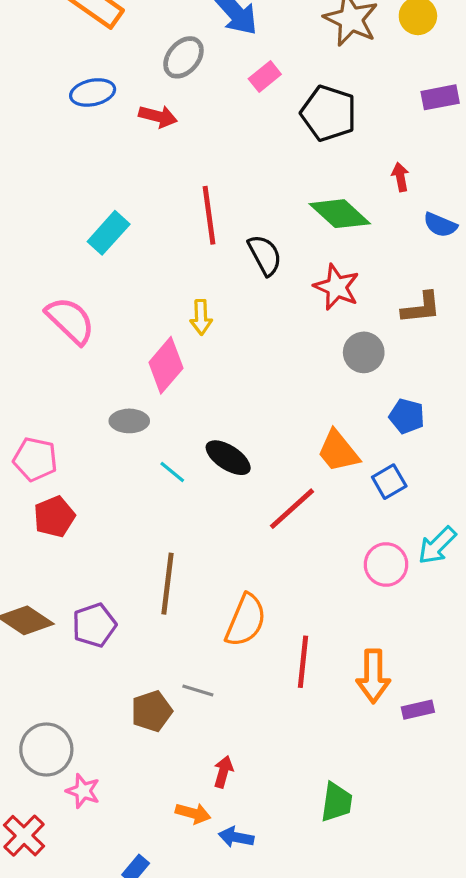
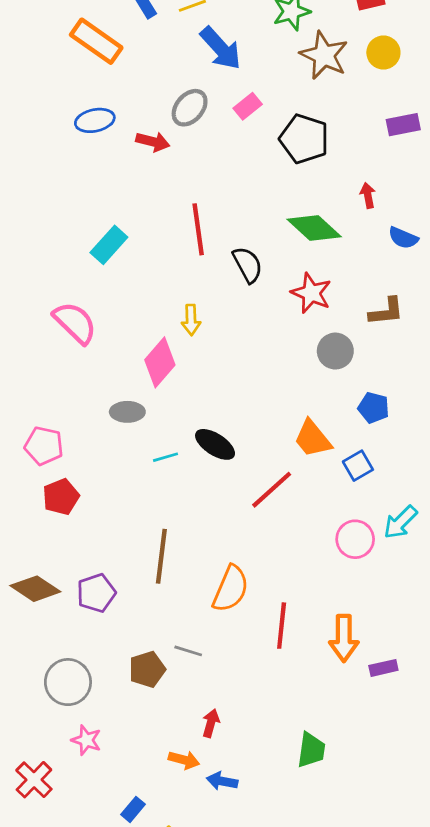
gray ellipse: (183, 57) -> (190, 108), moved
cyan line: (172, 472) -> (166, 457), turned -55
gray circle: (46, 749) -> (68, 682), moved

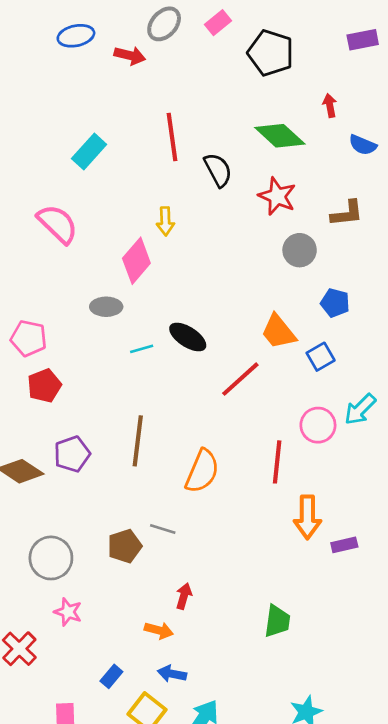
purple pentagon: (96, 593) -> (72, 454), moved
red line: (282, 626) -> (277, 462), moved
blue arrow: (222, 781) -> (172, 674), moved

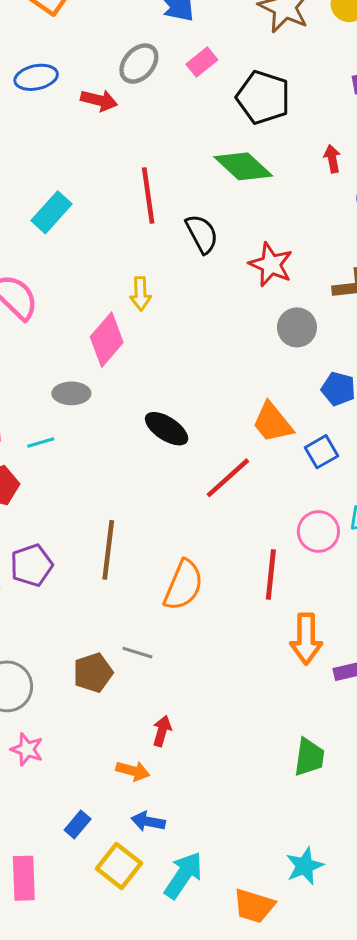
green diamond: (280, 136) -> (243, 166), moved
cyan line: (142, 349) -> (41, 442), moved
green trapezoid: (277, 621) -> (309, 757), moved

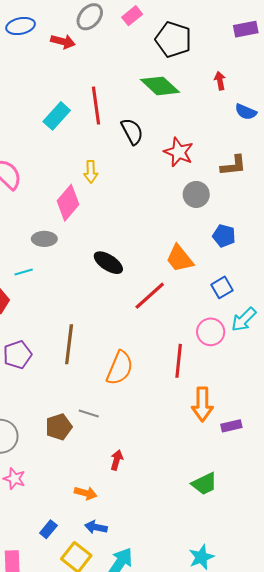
cyan rectangle: (51, 212) -> (57, 116), moved
blue square: (321, 452) -> (222, 287), moved
red arrow: (162, 731) -> (117, 460), moved
green trapezoid: (309, 757) -> (204, 484), turned 56

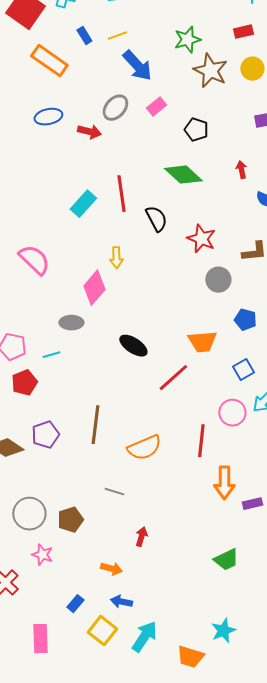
black pentagon: (173, 39) -> (196, 130), size x0.7
orange trapezoid: (180, 259) -> (202, 342), turned -56
orange semicircle: (120, 368) -> (144, 448), turned 44
brown pentagon: (59, 427) -> (70, 520), moved

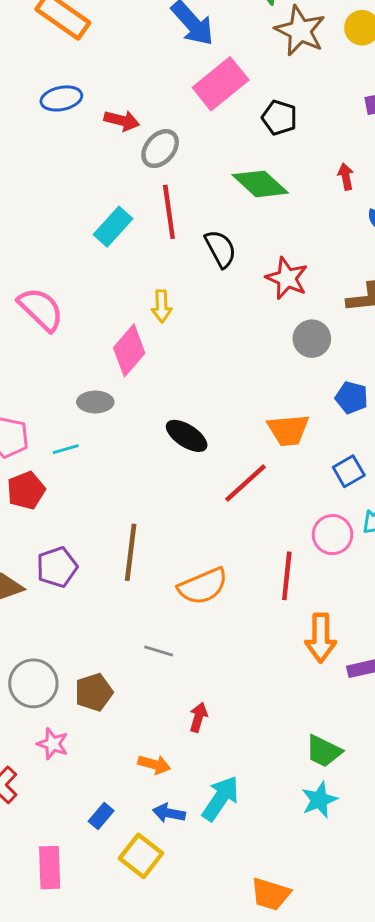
pink rectangle: (156, 107) -> (221, 84), size x1.8
gray ellipse: (115, 108) -> (160, 149), moved
green trapezoid: (226, 560) -> (324, 751), turned 52
cyan star: (223, 631) -> (319, 800), moved
cyan arrow: (144, 637) -> (221, 798), moved

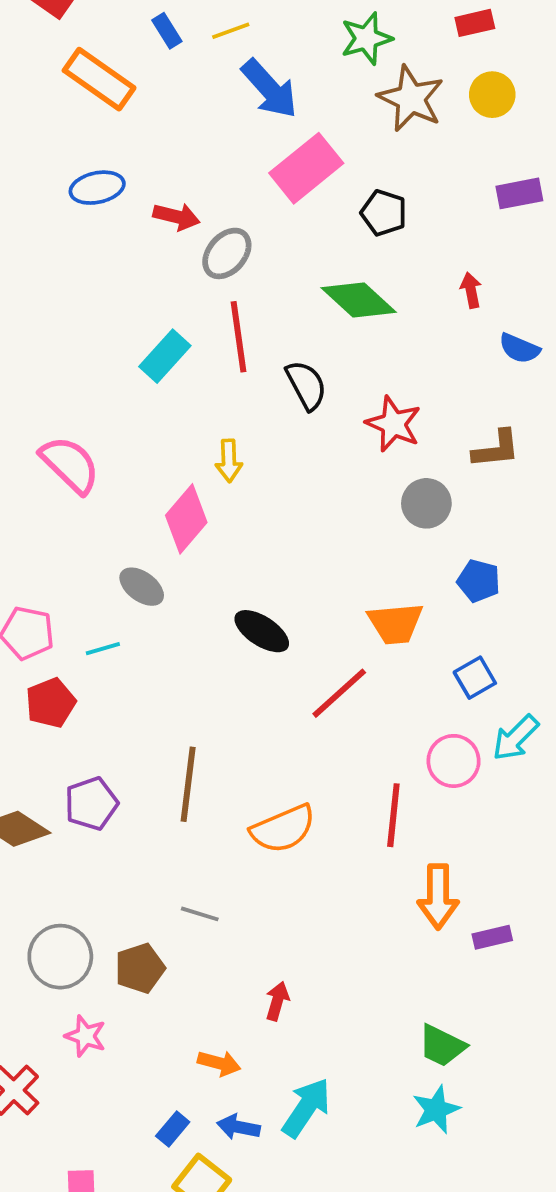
gray ellipse: (95, 402) -> (142, 587), turned 36
gray line: (159, 651) -> (200, 914), moved
blue rectangle: (101, 816) -> (173, 1129), moved

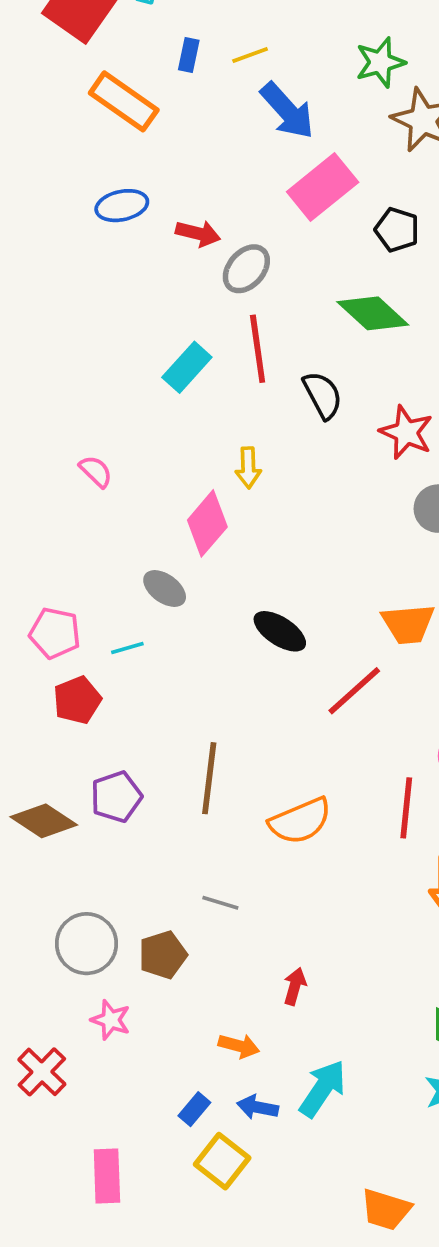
blue rectangle: (167, 31) -> (189, 55), turned 44
pink semicircle: (70, 465) -> (96, 471), size x0.6

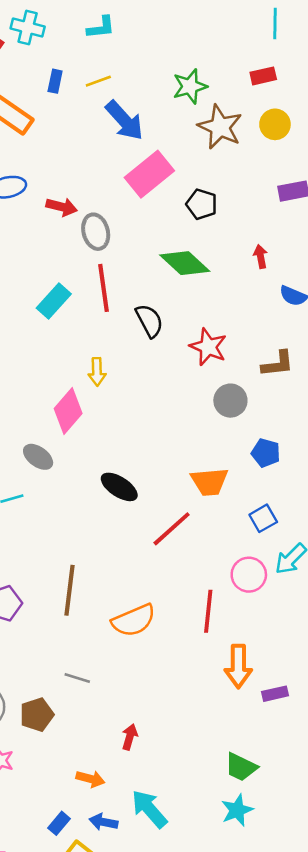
gray ellipse: (246, 269) -> (96, 232), turned -56
cyan arrow: (323, 1089) -> (149, 809), turned -75

